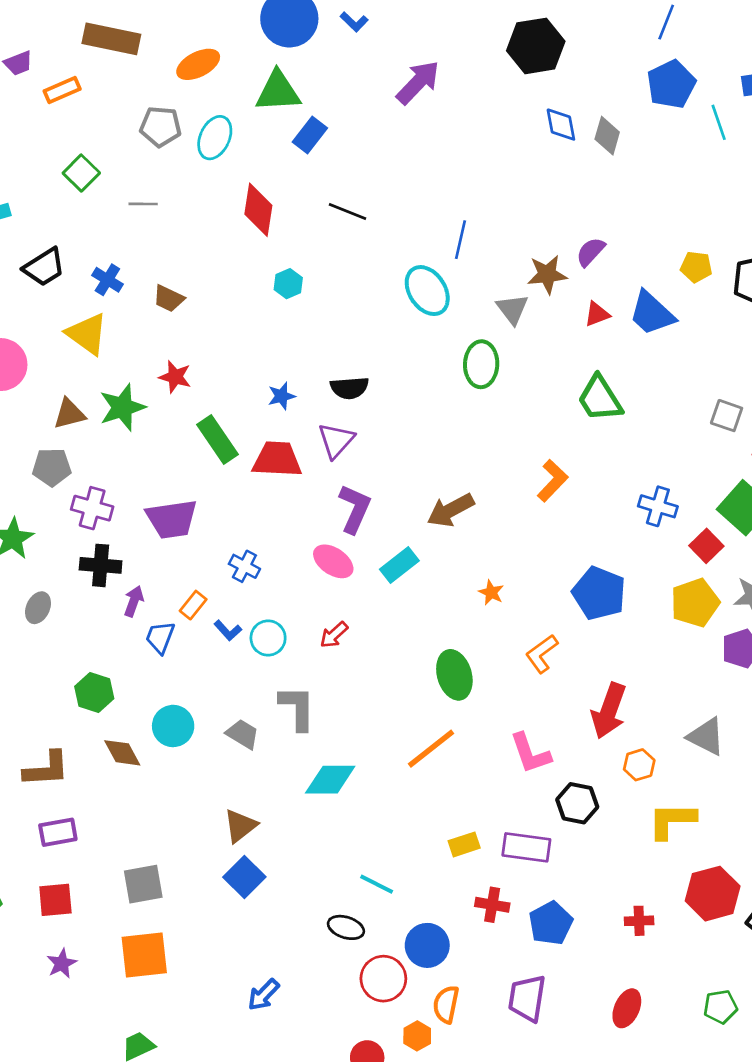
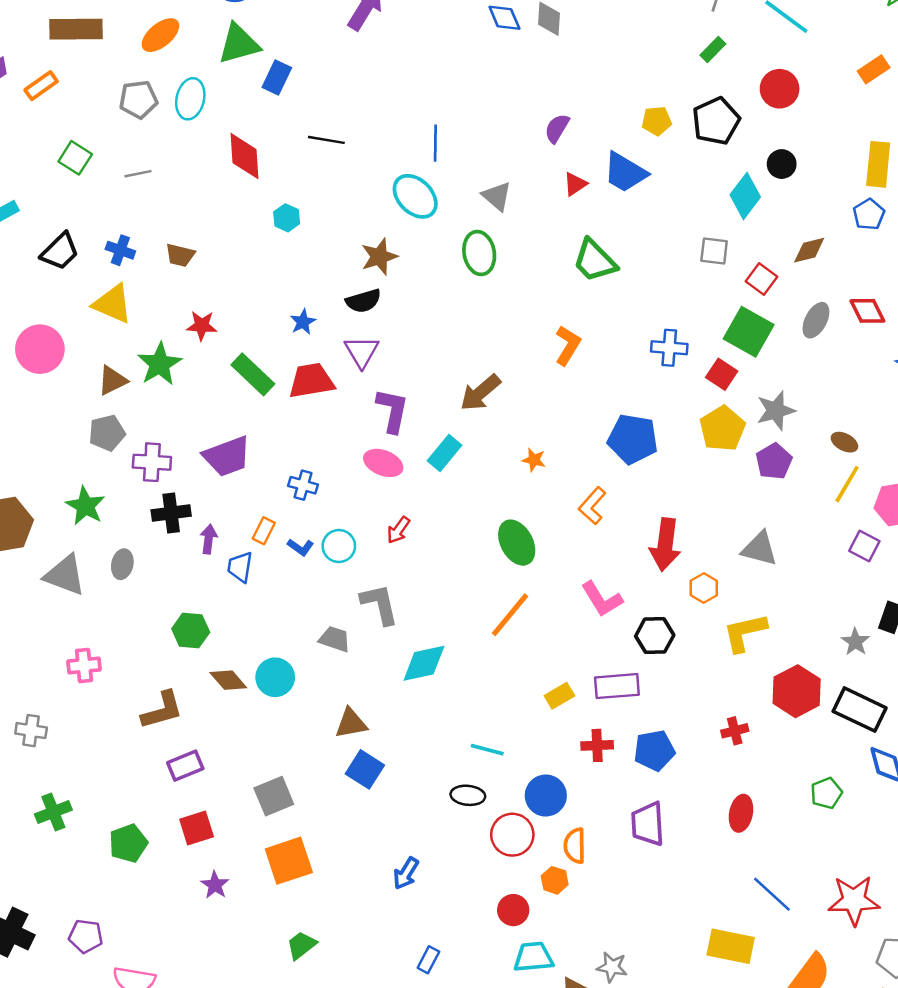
brown star: (547, 274) -> (379, 257), moved
cyan circle: (173, 726) -> (275, 677), moved
brown triangle: (240, 826) -> (351, 723), turned 40
blue pentagon: (551, 923) -> (654, 751), turned 30

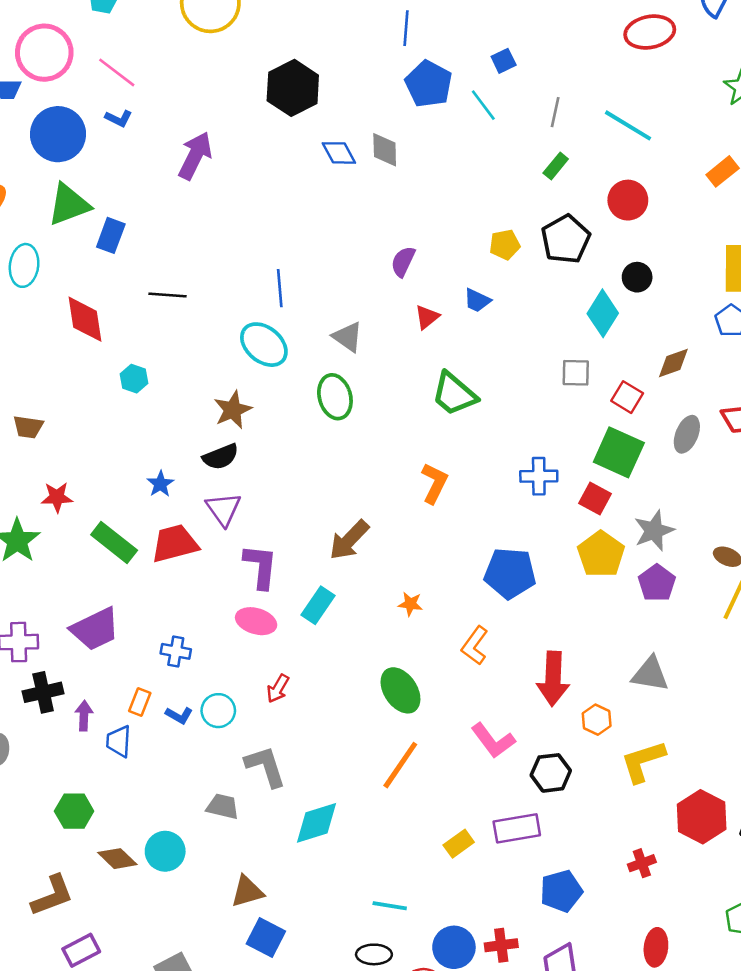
blue trapezoid: (625, 172) -> (477, 300), size x0.6
red cross: (597, 745) -> (501, 945), moved

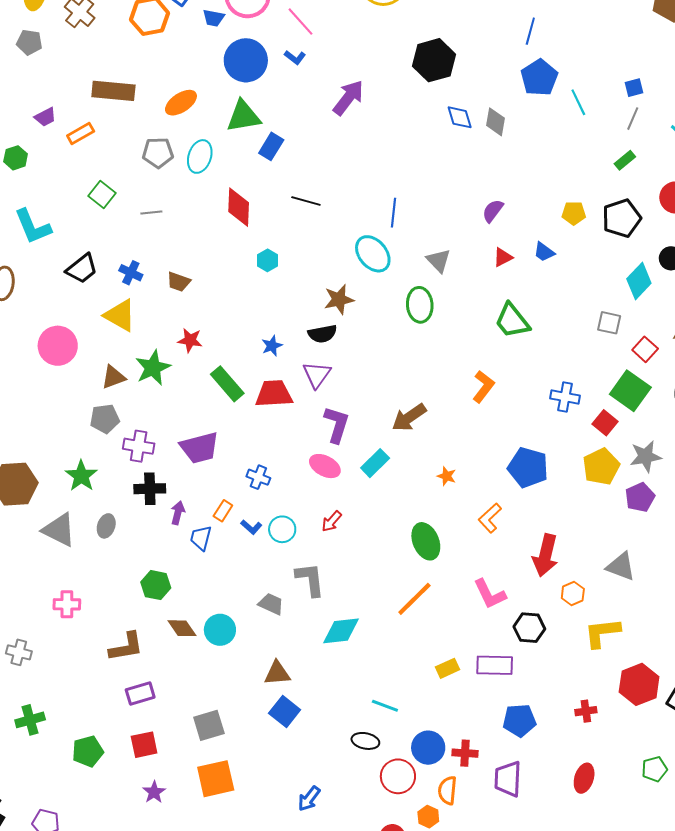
blue square: (504, 61) -> (634, 88), moved

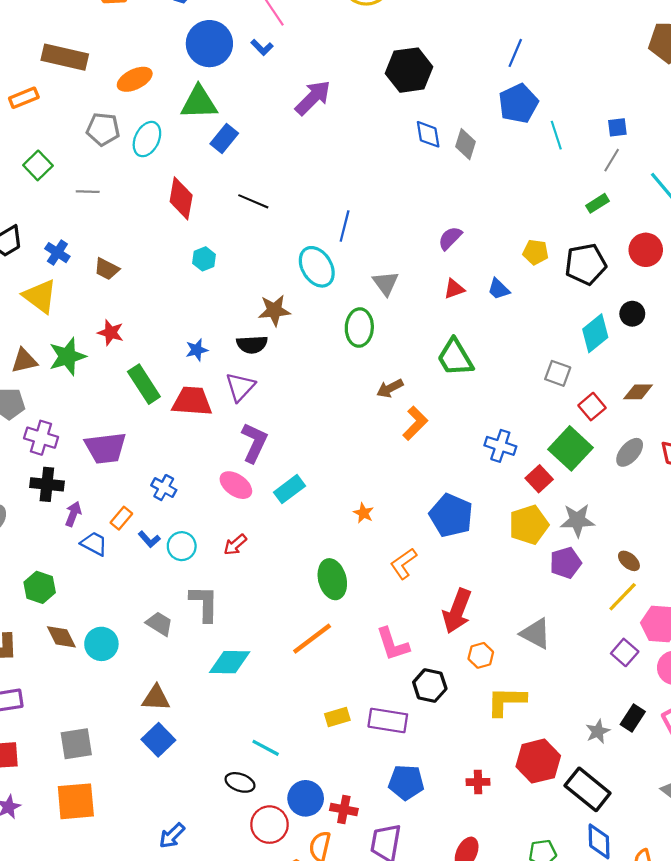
brown arrow: (409, 417) -> (390, 388), moved, size x0.7
blue trapezoid: (201, 538) -> (94, 544), turned 96

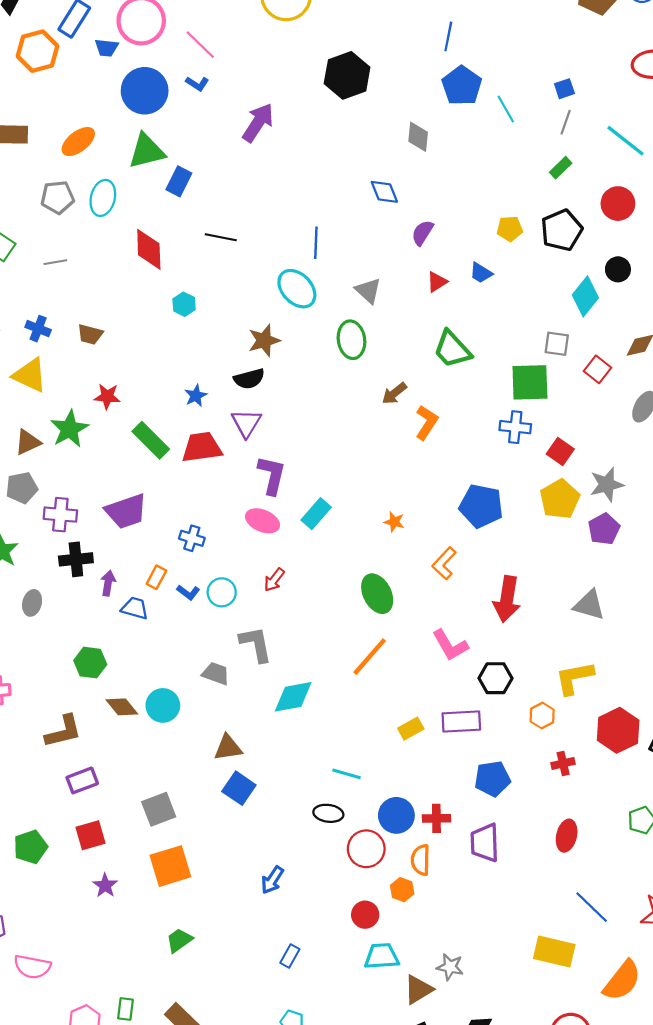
blue diamond: (428, 134) -> (384, 192), moved
green square: (571, 448) -> (530, 382), moved, turned -33
orange hexagon: (481, 655) -> (542, 716), moved

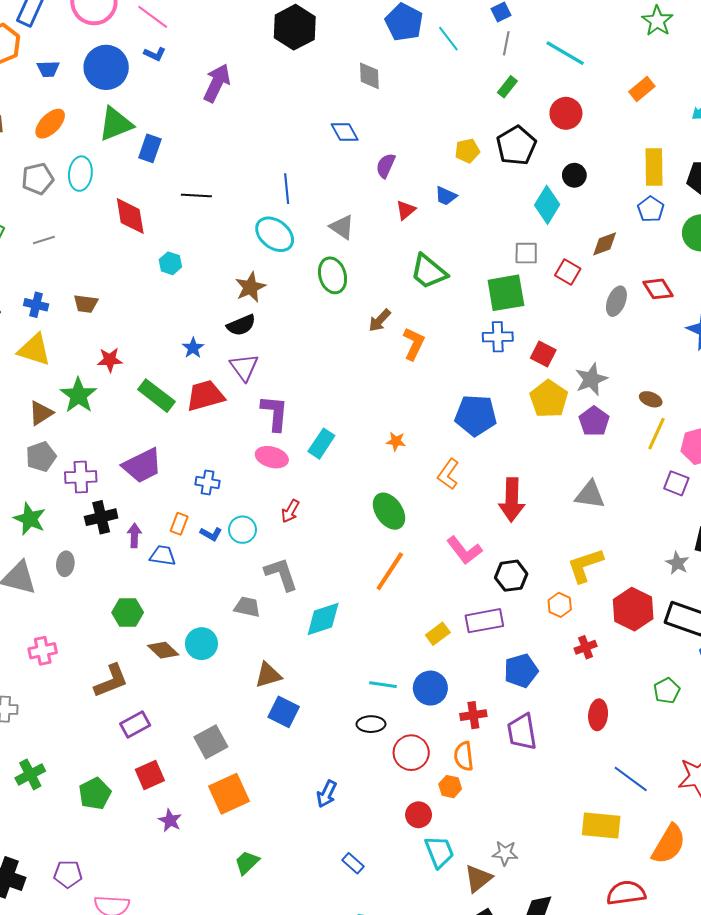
blue trapezoid: (106, 48) -> (48, 69), moved
blue circle: (396, 815) -> (430, 688), moved
blue rectangle: (290, 956) -> (353, 863), turned -70
cyan trapezoid: (382, 956) -> (439, 852), turned 80

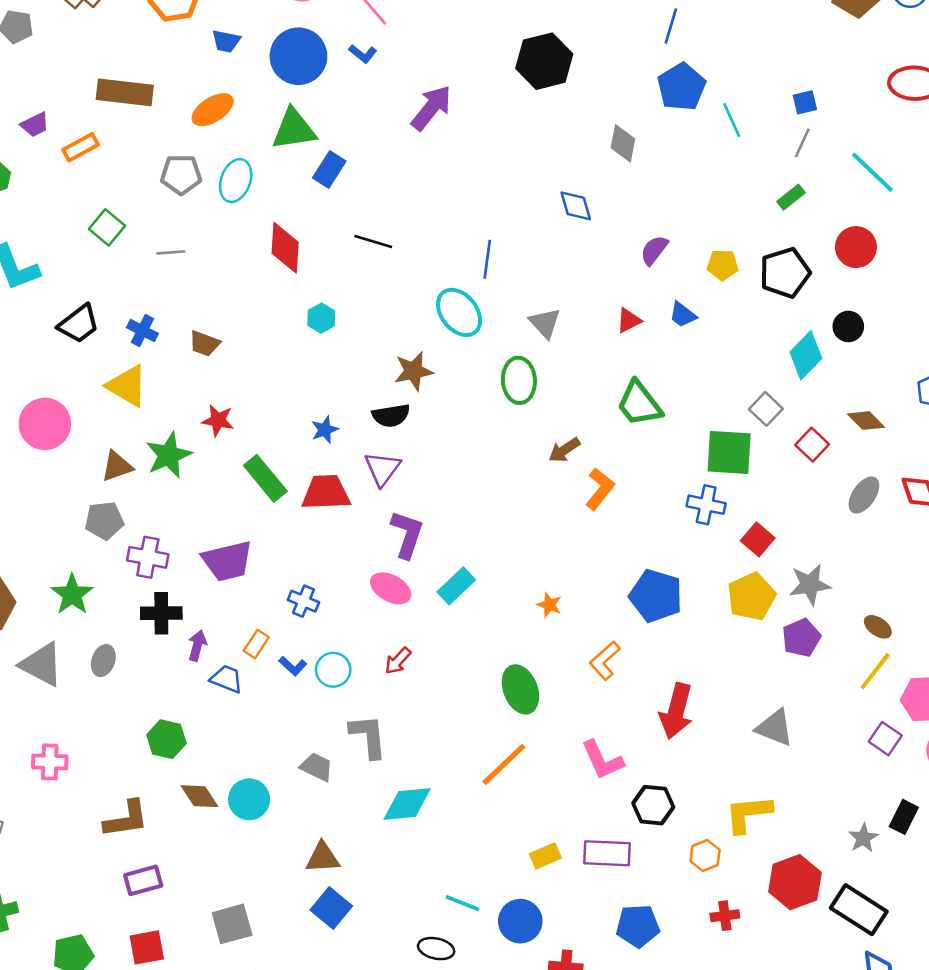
purple semicircle: (386, 166) -> (654, 250), moved
brown diamond: (605, 244) -> (866, 421), turned 52
gray square: (526, 253) -> (766, 409), turned 30

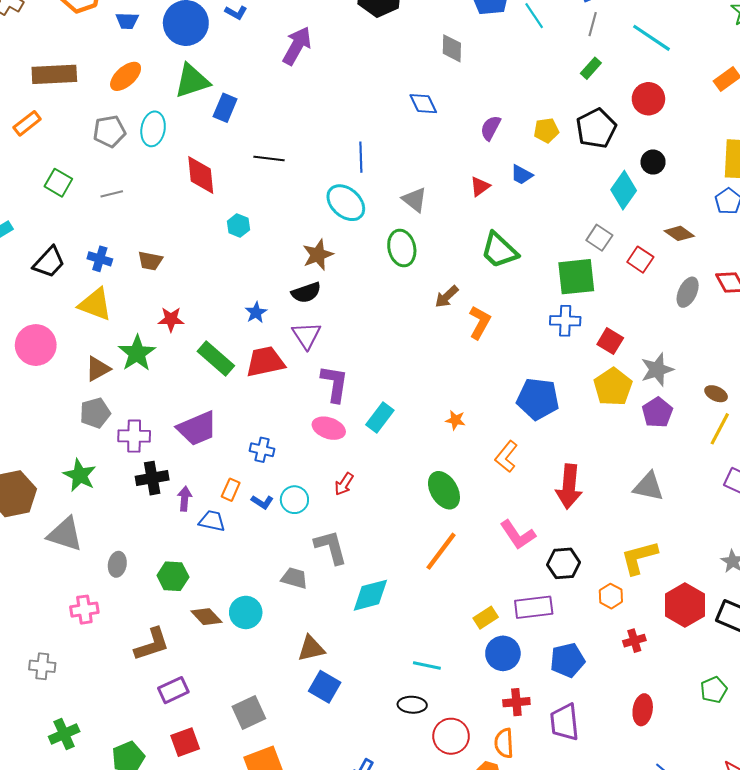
gray ellipse: (103, 661) -> (117, 564), moved
blue circle: (520, 921) -> (503, 653), moved

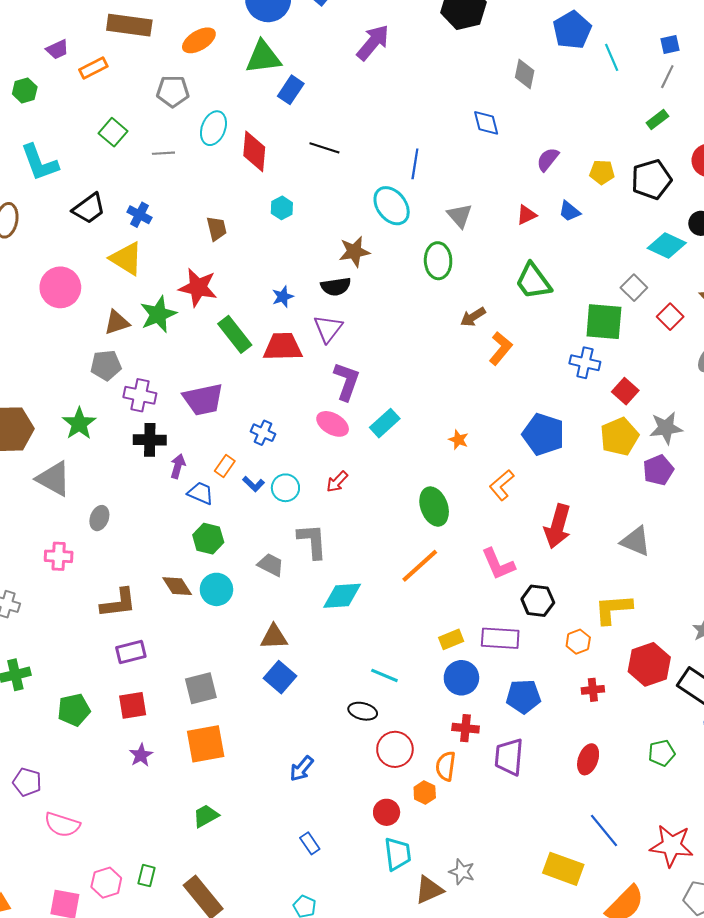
cyan ellipse: (153, 129) -> (213, 128), moved
cyan diamond: (624, 190) -> (667, 245), turned 69
brown trapezoid: (150, 261) -> (217, 229), moved, turned -125
red star: (171, 319) -> (198, 287), size x1.5
green hexagon: (173, 576) -> (208, 539), moved

